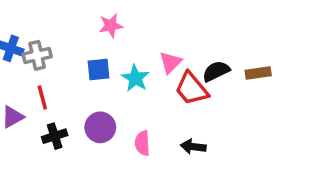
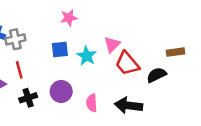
black semicircle: (216, 71) -> (156, 75), moved
black arrow: (193, 147) -> (129, 105), size x1.5

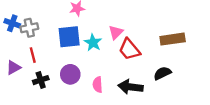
blue square: (60, 50) -> (69, 37), size x1.5
brown rectangle: (176, 52) -> (173, 39), size x1.5
black semicircle: (156, 75) -> (162, 73), moved

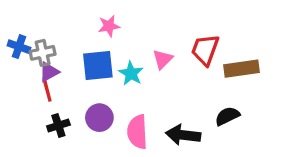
red trapezoid: (129, 49) -> (205, 50), moved, turned 60
purple triangle: (13, 68) -> (49, 72), moved
pink semicircle: (98, 85) -> (137, 132), size x1.5

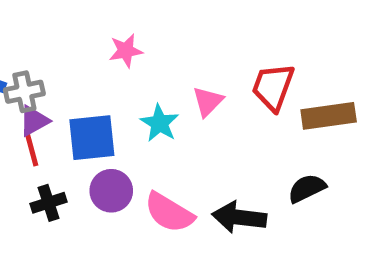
blue square: (98, 66) -> (92, 138), moved
pink semicircle: (137, 132) -> (169, 212), turned -56

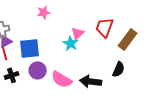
brown rectangle: (329, 116) -> (128, 39), turned -45
cyan star: (160, 123) -> (71, 43), moved
black semicircle: (307, 188) -> (119, 69), turned 140

